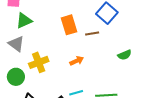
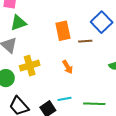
orange arrow: (77, 61) -> (68, 67), turned 80

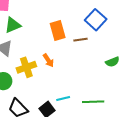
orange arrow: (68, 67) -> (48, 60), moved

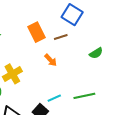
orange arrow: (48, 60) -> (51, 60), moved

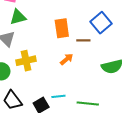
green semicircle: (96, 53) -> (112, 67), size x1.5
orange arrow: (51, 60) -> (67, 59), turned -104

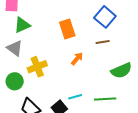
brown line: (83, 40) -> (103, 42), moved
green semicircle: (112, 67) -> (121, 71), moved

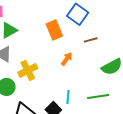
blue square: (105, 17) -> (78, 14), moved
cyan line: (75, 97) -> (68, 97), turned -64

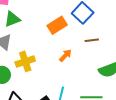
orange rectangle: (54, 30) -> (57, 25), turned 72

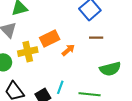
orange rectangle: (57, 25) -> (50, 38), moved

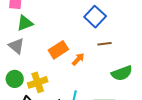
yellow cross: (28, 52) -> (38, 82), moved

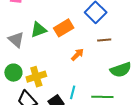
green triangle: (25, 23) -> (39, 30), moved
orange rectangle: (58, 50) -> (64, 28), moved

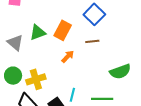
orange rectangle: (64, 28) -> (63, 30), turned -30
brown line: (104, 40) -> (92, 41), moved
orange arrow: (77, 55) -> (68, 57), moved

